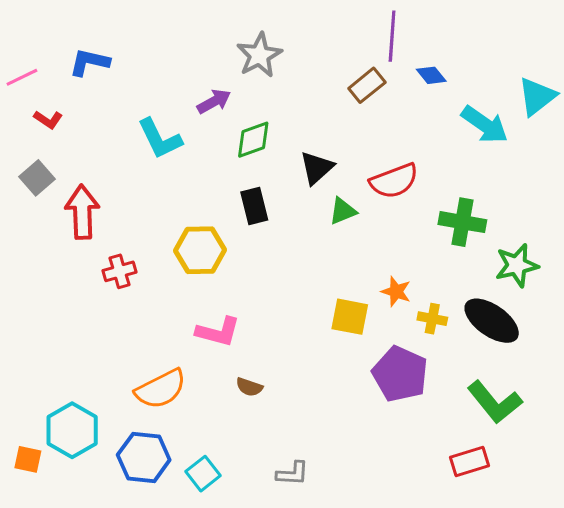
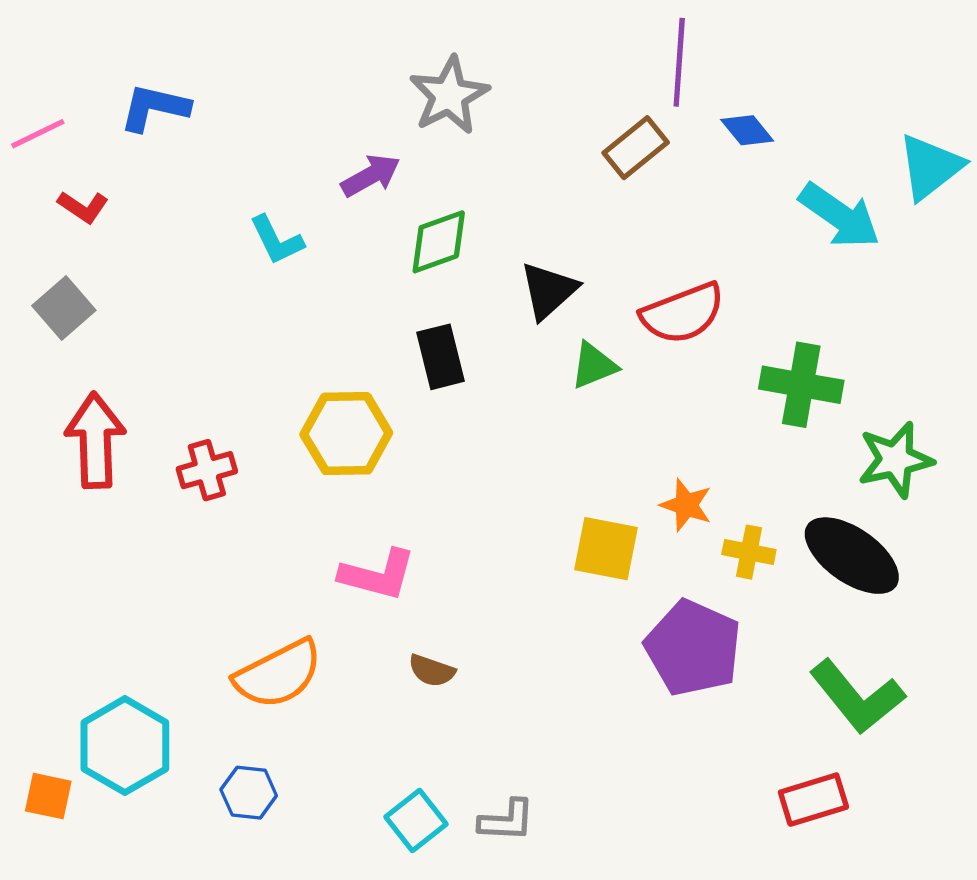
cyan L-shape: (160, 139) -> (277, 240), size x0.7
red arrow: (82, 212) -> (95, 441), moved
blue hexagon: (144, 457) -> (249, 793), size x0.6
cyan square: (203, 474) -> (416, 821), moved

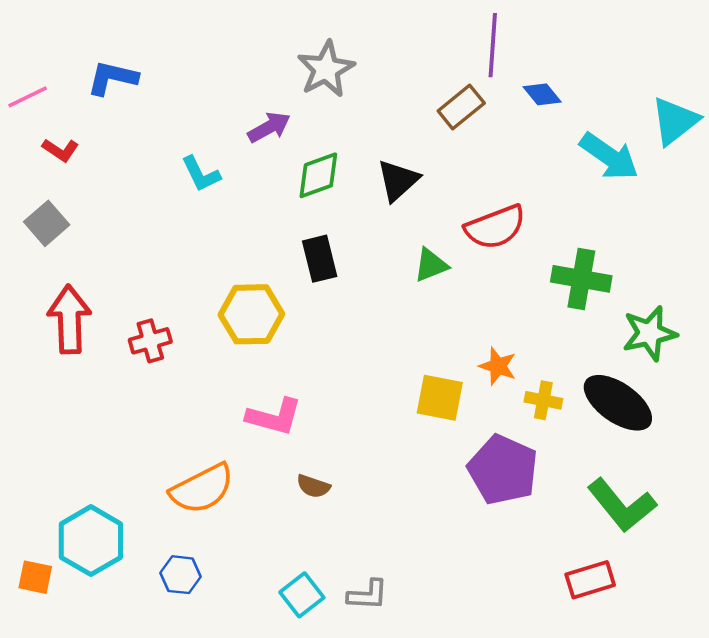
black triangle: (548, 291) -> (398, 180), moved

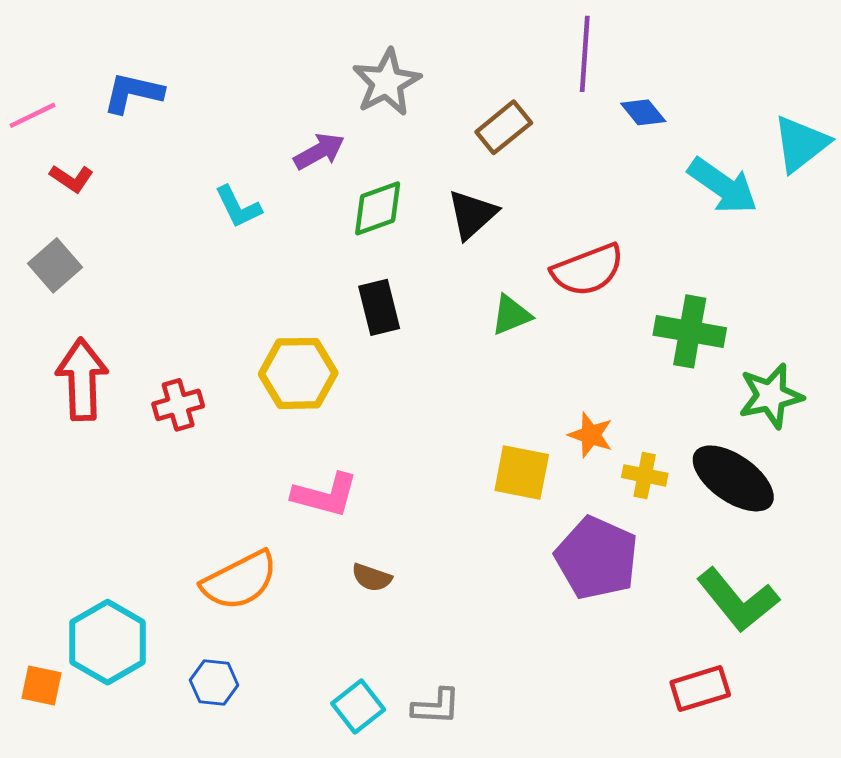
brown rectangle: (461, 107) -> (504, 127), moved

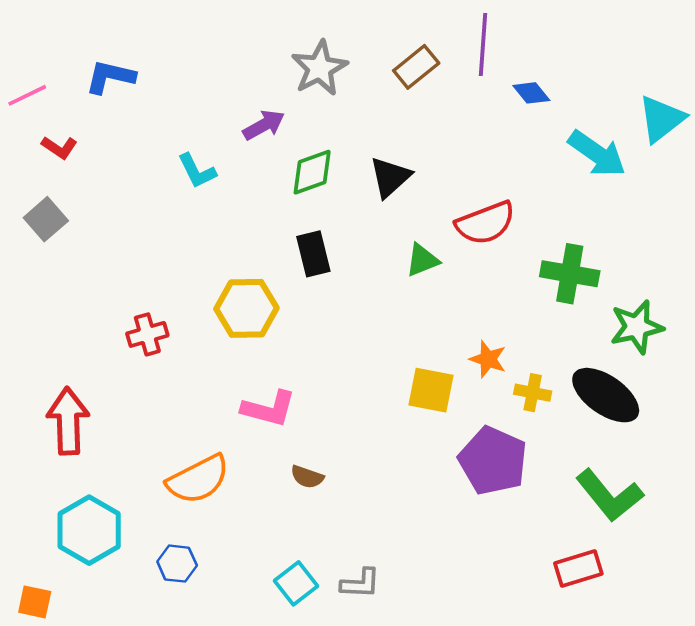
brown rectangle: (504, 127) -> (416, 67), moved
red arrow: (82, 379) -> (68, 421), moved
orange square: (42, 686) -> (35, 602), moved

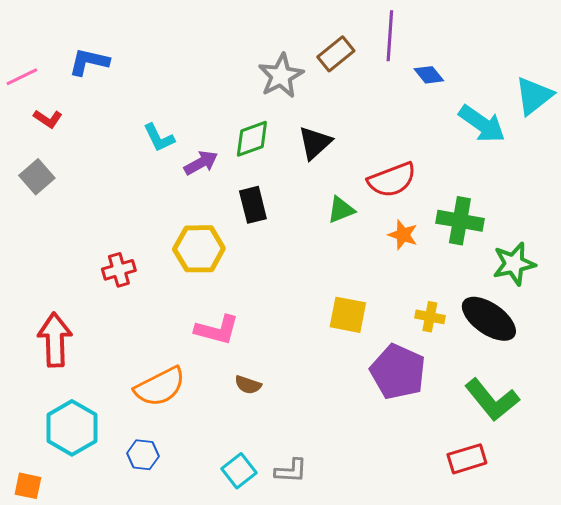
gray star: (320, 68) -> (281, 76), moved
purple arrow: (264, 125) -> (201, 163), moved
orange star: (488, 359) -> (403, 235), moved

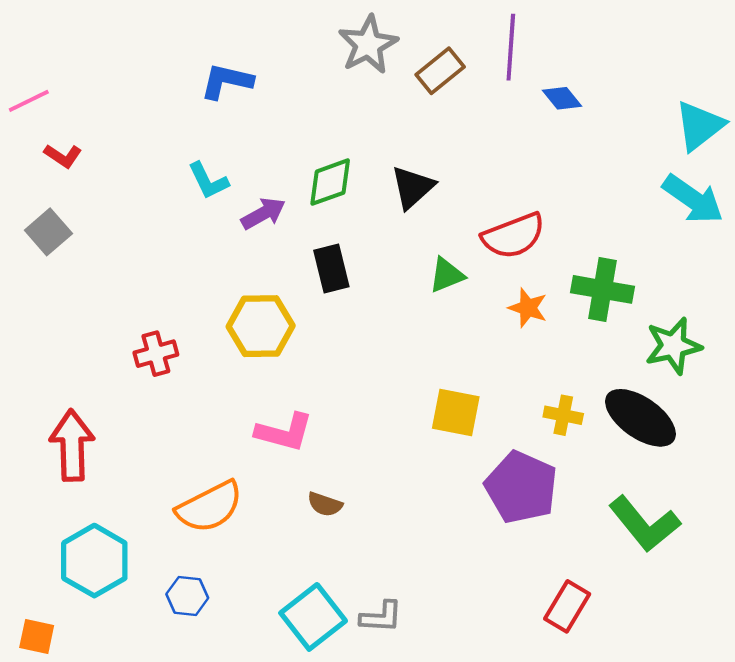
blue L-shape: (89, 62) -> (227, 81), moved
gray star: (281, 76) -> (368, 45), moved
cyan arrow: (482, 124) -> (693, 199), moved
red rectangle: (467, 459) -> (567, 606), moved, turned -42
cyan square: (239, 471) -> (313, 617), size x1.4

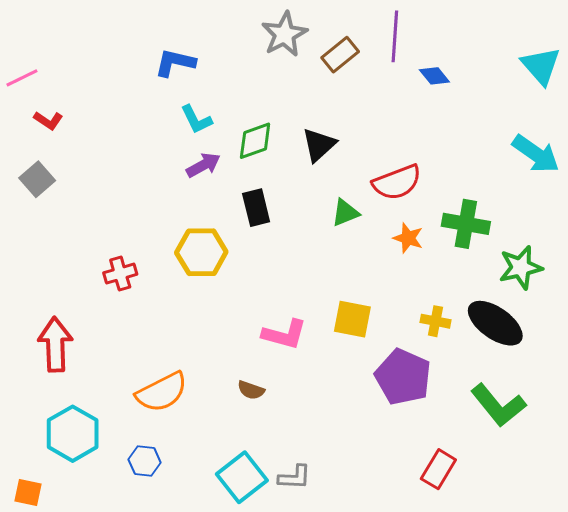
cyan triangle: (699, 126) -> (541, 66), moved, turned -33
cyan L-shape: (208, 181) -> (196, 119), moved
pink L-shape: (284, 432) -> (284, 334), moved

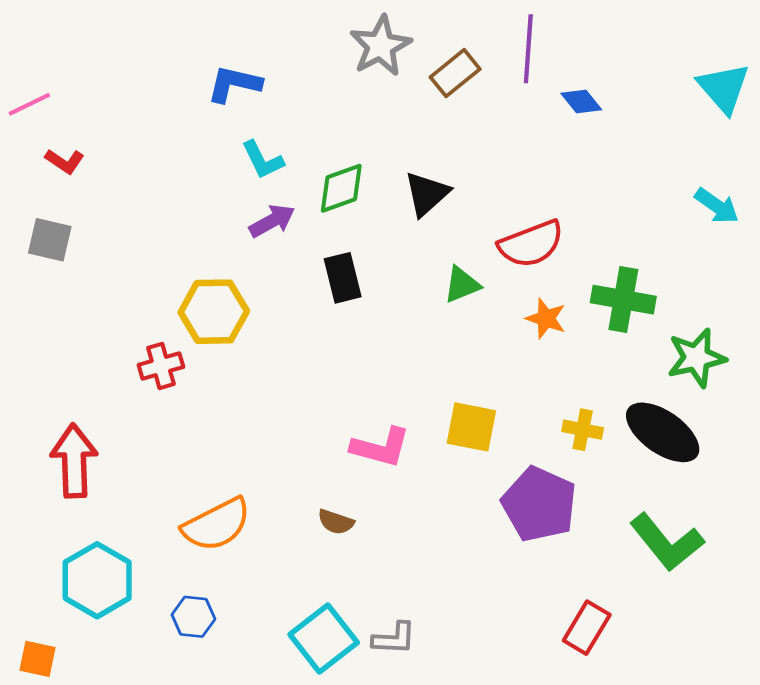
cyan arrow: (536, 154) -> (717, 206), size x0.7
gray square: (37, 179) -> (50, 240), turned -36
yellow hexagon: (201, 252) -> (214, 312), moved

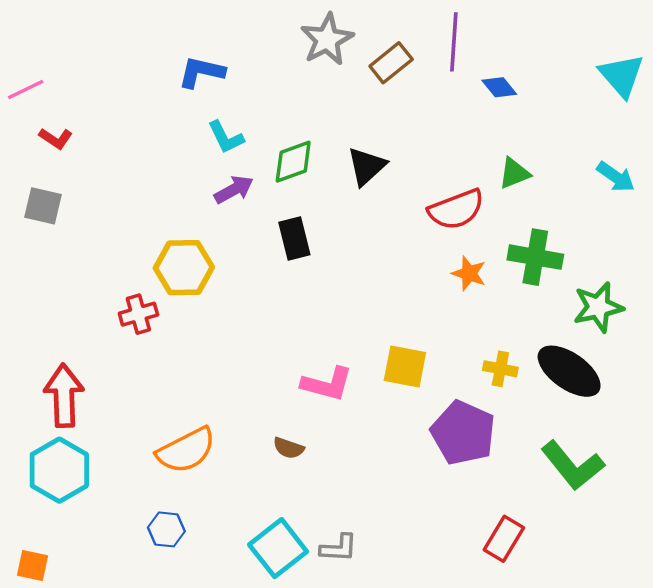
green triangle: (462, 285) -> (514, 173), moved
cyan hexagon: (97, 580) -> (59, 470), moved

